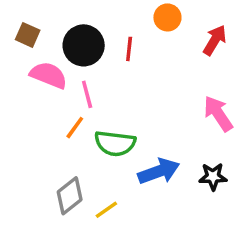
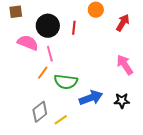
brown square: (28, 35) -> (16, 12), moved, turned -32

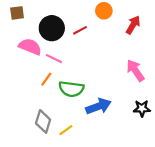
red line: (74, 28) -> (80, 30), turned 56
pink line: (50, 54) -> (54, 59), turned -49
black star: (122, 101) -> (142, 108), moved
gray diamond: (40, 112) -> (43, 121), turned -35

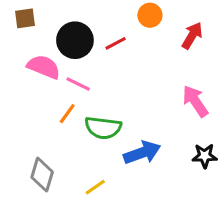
gray diamond: (43, 121) -> (42, 175), moved

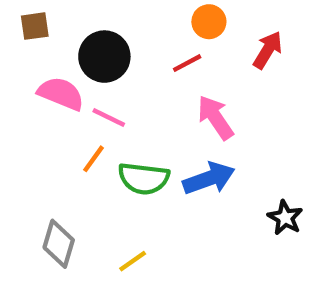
red line: (116, 43) -> (187, 63), moved
pink arrow: (195, 101) -> (215, 117), moved
blue arrow: (142, 153) -> (209, 178), moved
black star: (205, 156) -> (285, 218), turned 30

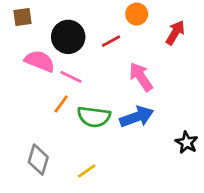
red line: (187, 63) -> (111, 41), moved

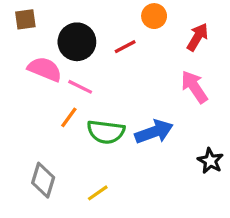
pink arrow: (141, 77) -> (194, 87), moved

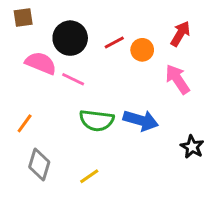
orange circle: (154, 16) -> (142, 50), moved
orange line: (69, 117) -> (25, 123), moved
blue arrow: (154, 132) -> (141, 120), turned 36

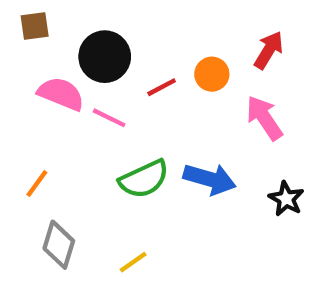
red line: (114, 42) -> (162, 87), moved
green semicircle: (97, 120) -> (144, 179), turned -32
black star: (192, 147) -> (286, 199), moved

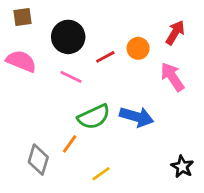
pink semicircle: (61, 94) -> (21, 61), moved
orange line: (37, 183) -> (70, 144), moved
black star: (286, 199) -> (182, 167), moved
yellow line: (133, 262) -> (101, 174), moved

